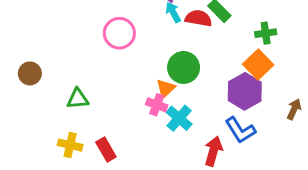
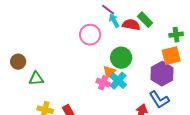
pink circle: (119, 33) -> (90, 35), moved
orange square: (258, 64) -> (171, 56), turned 30
green triangle: (78, 99) -> (36, 79), moved
cyan cross: (179, 118) -> (118, 81), moved

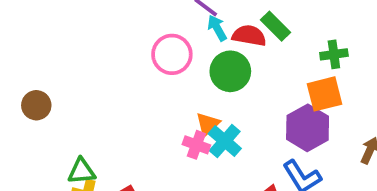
green circle: (121, 58) -> (230, 71), moved
green triangle: (36, 79) -> (82, 171), moved

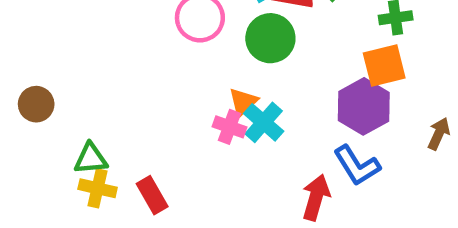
brown circle: (36, 105) -> (36, 104), moved

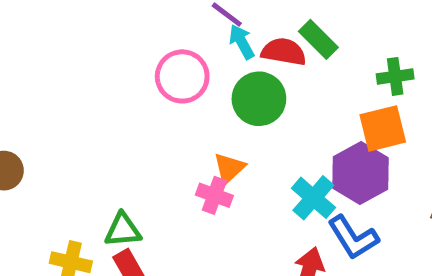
cyan cross: (264, 122) -> (313, 198), moved
green triangle: (91, 159) -> (123, 230), moved

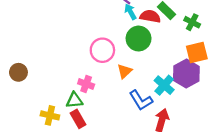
pink circle: (182, 76) -> (102, 50), moved
green cross: (395, 76) -> (192, 22), moved, turned 35
pink cross: (214, 195) -> (86, 84), moved
blue L-shape: (353, 237) -> (141, 100), moved

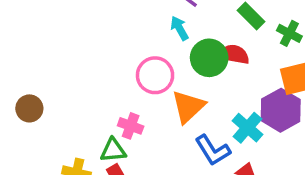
cyan arrow: (130, 12) -> (179, 28), moved
red semicircle: (150, 16) -> (234, 54), moved
orange triangle: (125, 71) -> (188, 107), size x1.5

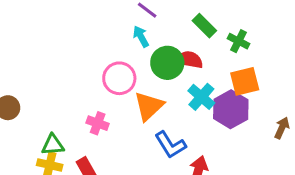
cyan cross: (248, 128) -> (201, 97), moved
green triangle: (113, 150) -> (53, 145), moved

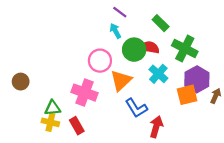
green cross: (239, 41) -> (185, 48), moved, size x1.6
orange square: (245, 81) -> (187, 95), moved
purple hexagon: (231, 109) -> (197, 79), moved
pink cross: (98, 123) -> (85, 93), size x1.6

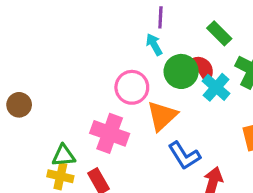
purple line: (120, 12) -> (160, 17), turned 56
red semicircle: (150, 47) -> (203, 68), turned 48
cyan cross: (158, 74) -> (216, 87), moved
brown circle: (21, 82) -> (19, 105), moved

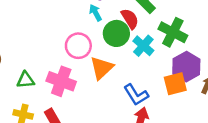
red semicircle: (203, 68) -> (130, 19), moved
green triangle: (64, 156) -> (26, 80), moved
blue L-shape: (184, 156) -> (136, 95), moved

